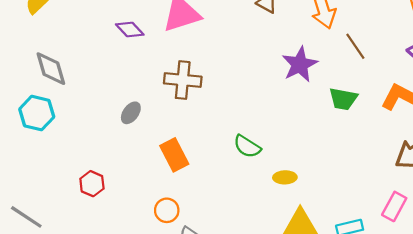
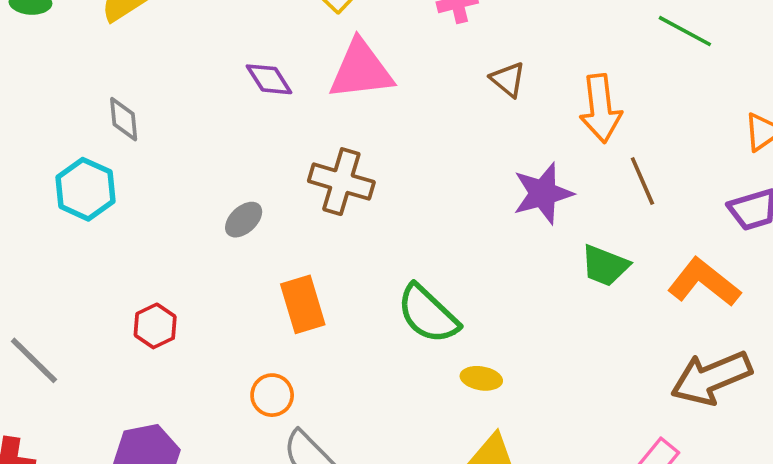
gray diamond: (51, 69) -> (124, 119), size x0.7
green semicircle: (247, 146) -> (428, 314), size x1.4

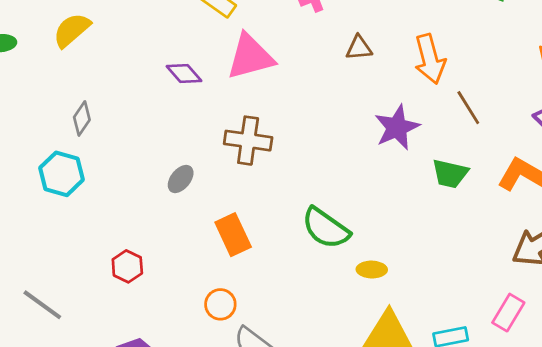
brown triangle: (508, 79) -> (359, 48), turned -36
gray diamond: (124, 119) -> (82, 118), turned 48

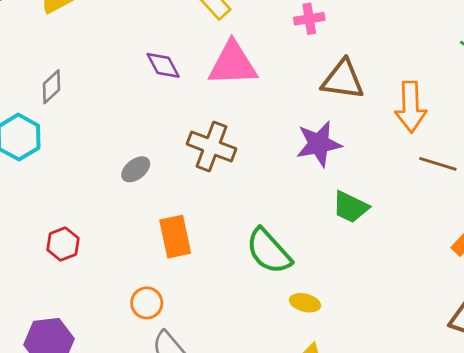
brown triangle: (359, 48) -> (343, 80), size x1.6
brown line: (468, 108) -> (438, 164), turned -54
purple star: (397, 127) -> (319, 144), moved
green trapezoid: (450, 174) -> (351, 207), moved

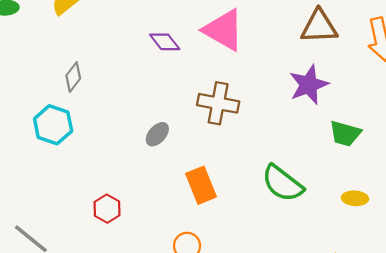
pink triangle: (233, 64) -> (223, 30), turned 42
yellow ellipse: (305, 303) -> (355, 198), moved

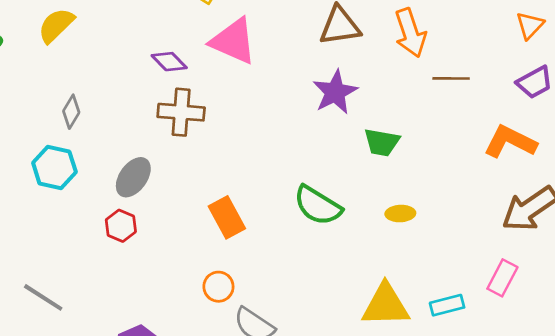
brown cross: (218, 103) -> (181, 112), moved
gray ellipse: (157, 134) -> (133, 177), moved, size x1.4
red hexagon: (107, 209) -> (121, 226), moved

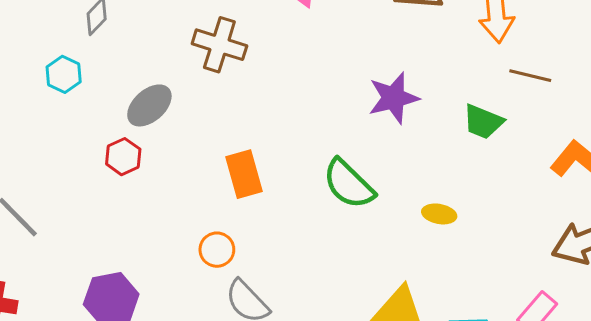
purple star: (335, 92) -> (394, 98), moved
green trapezoid: (382, 142) -> (483, 122), moved
cyan hexagon: (54, 167) -> (64, 74), size x0.7

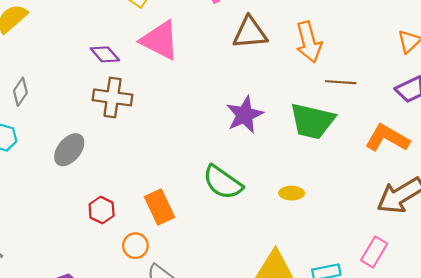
green trapezoid: (483, 122) -> (312, 121), size x1.5
red hexagon: (123, 157) -> (102, 210), moved
orange rectangle: (244, 174) -> (159, 207), moved

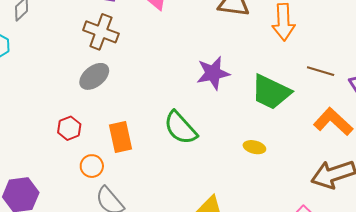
brown line: (341, 82) -> (321, 71), moved
gray ellipse: (69, 150) -> (94, 76), moved
yellow ellipse: (292, 193) -> (254, 147), moved

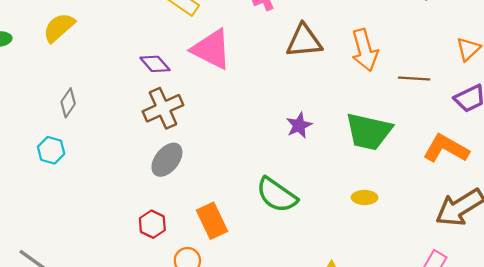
brown cross: (101, 32) -> (163, 108), turned -32
brown line: (321, 71) -> (414, 79), moved
purple star: (213, 73) -> (299, 125), size x0.7

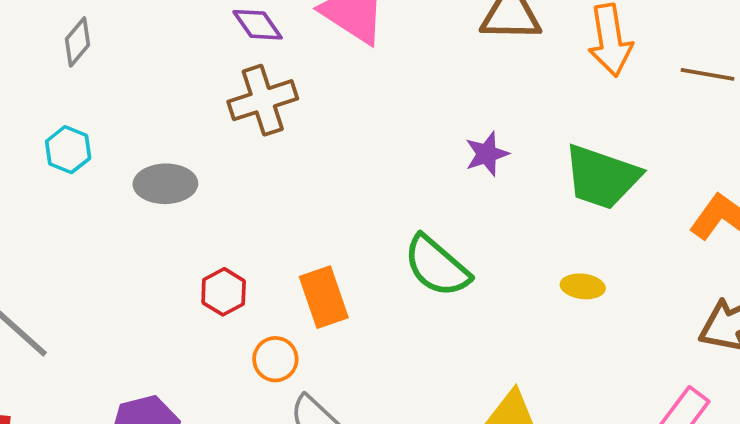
brown line: (414, 79) -> (708, 74), moved
gray diamond: (68, 103) -> (77, 42), moved
gray ellipse: (167, 160) -> (165, 184), moved, turned 44

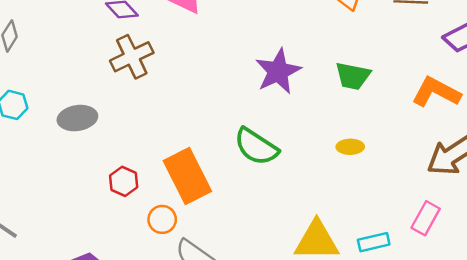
purple star: (487, 154) -> (278, 71), size x1.6
green trapezoid: (602, 177) -> (353, 76), size x0.7
orange rectangle: (324, 297) -> (187, 176), size x1.4

